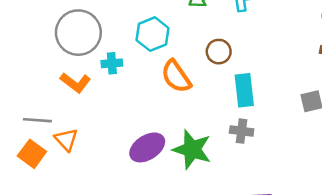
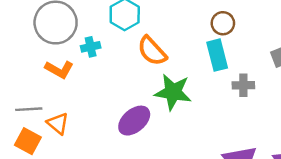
brown circle: (219, 52) -> (223, 23), moved
gray cross: (242, 131) -> (243, 85), moved
green star: (192, 149) -> (173, 92), moved

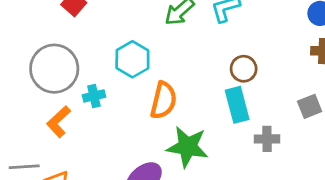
orange semicircle: (152, 51) -> (163, 100), turned -124
orange L-shape: (59, 69) -> (59, 122), turned 108

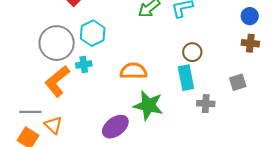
cyan hexagon: (132, 59) -> (93, 33), moved
orange semicircle: (163, 100) -> (133, 71), turned -108
orange L-shape: (59, 122) -> (57, 81), size x1.4

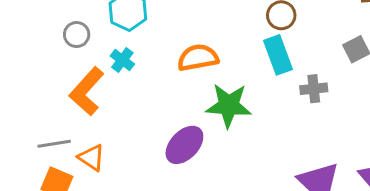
gray circle: (57, 43) -> (77, 35), size x0.5
cyan cross: (84, 65) -> (122, 60), turned -35

